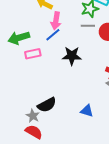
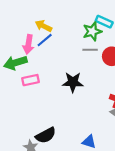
pink arrow: (56, 21) -> (28, 44), moved
blue line: (53, 35) -> (45, 40), moved

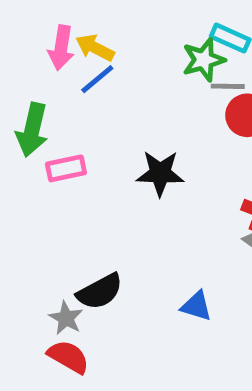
pink arrow: (28, 44) -> (61, 48), moved
gray line: (90, 50) -> (228, 86), moved
green arrow: (15, 63) -> (32, 130), turned -60

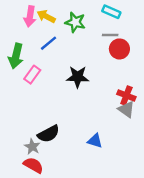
green star: (204, 60) -> (75, 22), moved, turned 30
blue line: (97, 79) -> (49, 43), moved
pink rectangle: (66, 168) -> (32, 75), turned -42

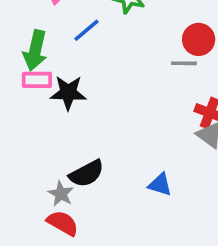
gray line: (110, 35) -> (184, 63), moved
pink rectangle: (32, 75) -> (37, 80), moved, turned 54
black star: (78, 77) -> (68, 93), moved

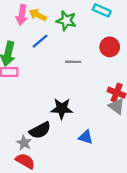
gray line: (184, 63) -> (73, 62), moved
black star: (68, 93) -> (62, 109), moved

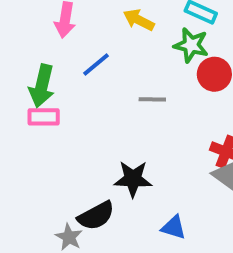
yellow arrow: (38, 15) -> (139, 20), moved
green star: (66, 21) -> (191, 45), moved

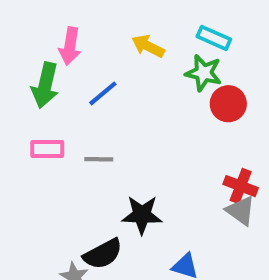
green arrow: (42, 86) -> (45, 85), moved
gray line: (152, 99) -> (99, 159), moved

